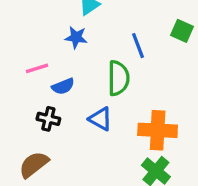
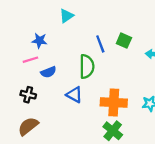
green square: (182, 31) -> (124, 41), moved
blue star: (76, 37) -> (39, 41), moved
black cross: (48, 119) -> (28, 95), moved

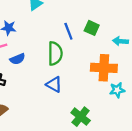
blue triangle: (74, 95) -> (54, 84), moved
orange cross: (114, 103) -> (104, 68), moved

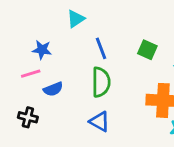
blue line: (68, 31) -> (101, 48), moved

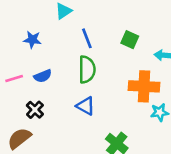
pink line: (31, 74) -> (14, 79), moved
black cross: (28, 117) -> (35, 110), moved, turned 30

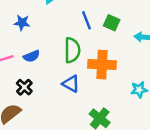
blue line: (87, 38) -> (86, 20), moved
orange cross: (144, 86) -> (102, 65), moved

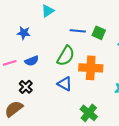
blue line: (86, 20) -> (78, 31), turned -63
green semicircle: (72, 50) -> (66, 56), turned 30

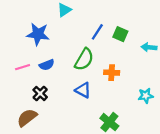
blue line: (78, 31) -> (97, 32), turned -63
blue star: (24, 33) -> (38, 34), size x1.5
orange cross: (91, 68) -> (112, 73), size x0.6

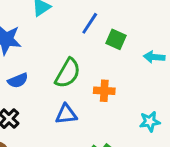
blue line: (97, 32) -> (90, 23), moved
blue triangle: (83, 90) -> (66, 114), turned -35

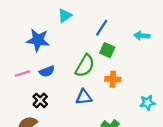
green square: (116, 39) -> (107, 50), moved
cyan arrow: (154, 57) -> (142, 36), moved

